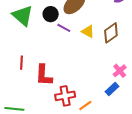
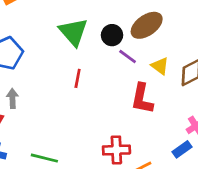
red line: (22, 63) -> (78, 78), moved
red L-shape: (44, 75) -> (142, 99), moved

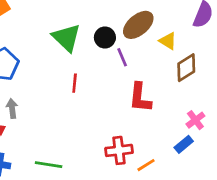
purple line: (128, 56) -> (122, 57), turned 36
yellow triangle: (160, 66) -> (168, 41), moved

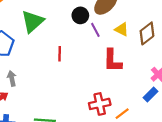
green triangle: (67, 38) -> (33, 21), moved, turned 40
yellow triangle: (168, 41) -> (122, 29), moved

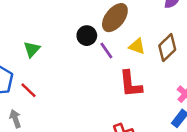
green triangle: (33, 21) -> (32, 49), size x0.6
red line: (60, 54) -> (29, 90), moved, turned -40

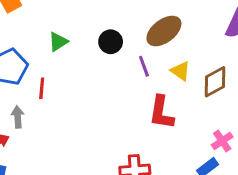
black circle: (87, 36) -> (111, 42), moved
red line: (29, 90) -> (42, 88), turned 36

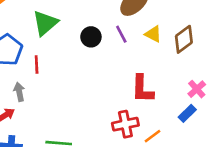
green triangle: (58, 42) -> (45, 23), size x1.5
black circle: (111, 42) -> (91, 37), moved
red L-shape: (161, 113) -> (142, 89), moved

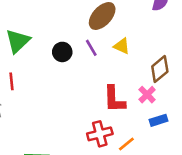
brown diamond: (184, 39) -> (160, 69), moved
pink cross: (197, 89) -> (147, 95), moved
blue rectangle: (187, 113) -> (159, 120), turned 30

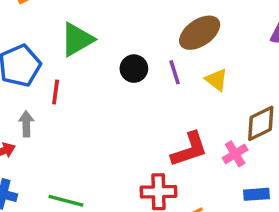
red L-shape: (114, 99) -> (189, 149), turned -120
blue rectangle: (159, 120) -> (257, 194), moved

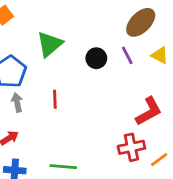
red line: (56, 92) -> (55, 99), moved
gray arrow: (26, 124) -> (17, 102), moved

